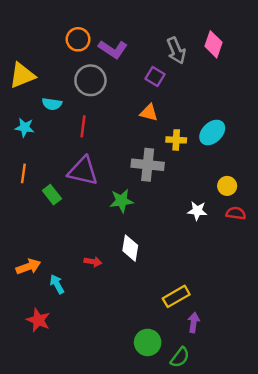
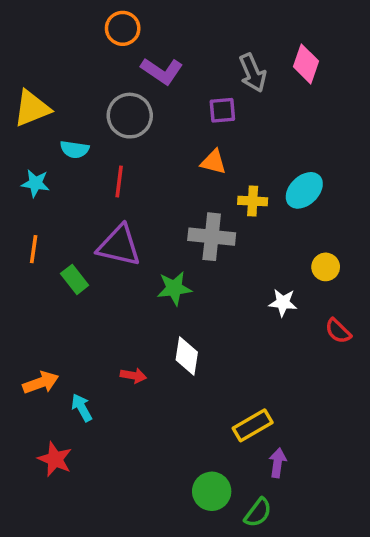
orange circle: (78, 39) -> (123, 28), moved
purple square: (155, 77) -> (222, 110), turned -36
red semicircle: (236, 213) -> (338, 331), moved, turned -144

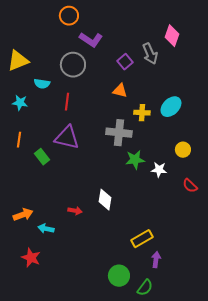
gray arrow: (253, 73) -> (150, 54), moved
purple square: (222, 110) -> (125, 62), turned -35
green star: (174, 288) -> (135, 160), moved
cyan arrow: (82, 408) -> (46, 229), turned -49

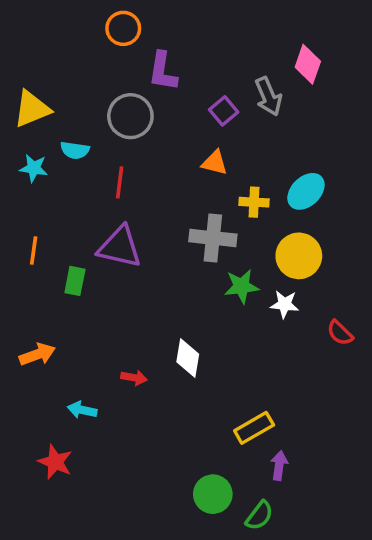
purple L-shape: (91, 40) -> (163, 71), turned 65
cyan star: (20, 103) -> (34, 168), moved
yellow circle: (183, 150) -> (299, 256), moved, size x1.6
green rectangle: (42, 157) -> (75, 281), turned 49
orange arrow: (23, 215) -> (37, 354), moved

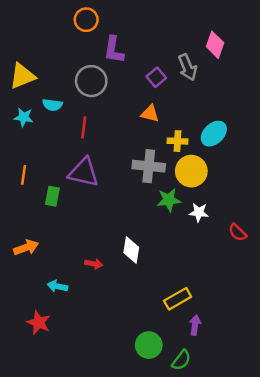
yellow circle: (299, 256) -> (191, 171), moved

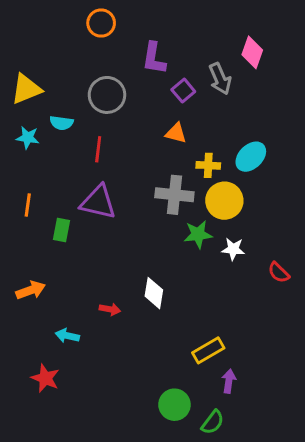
purple L-shape: (114, 50) -> (154, 58), moved

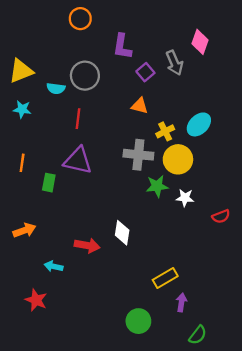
cyan semicircle: (61, 123) -> (56, 88), moved
yellow cross: (208, 165) -> (165, 131), turned -30
red semicircle: (279, 273) -> (221, 216), turned -66
red arrow: (110, 309) -> (87, 245), size x1.5
green semicircle: (213, 422) -> (198, 335), moved

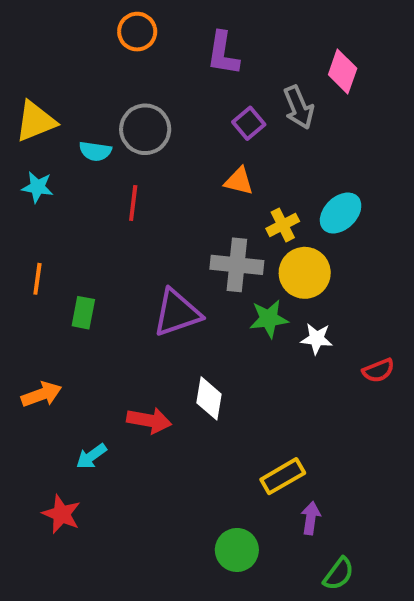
purple L-shape: (122, 47) -> (223, 53), moved
purple triangle: (78, 161) -> (177, 313), moved, turned -32
cyan arrow: (54, 266) -> (91, 456), turned -48

